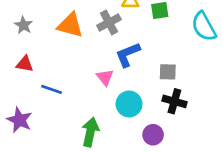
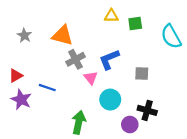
gray cross: (109, 22) -> (75, 59), moved
red triangle: (25, 64) -> (16, 76), moved, turned -40
black cross: (174, 101) -> (147, 110), moved
purple star: (19, 120) -> (21, 100), moved

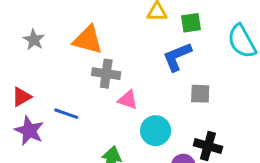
gray cross: (75, 59) -> (106, 74), turned 36
blue L-shape: (109, 59) -> (177, 57), moved
pink triangle: (91, 78) -> (128, 100), turned -32

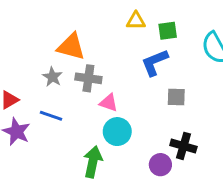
gray star: (34, 40) -> (52, 77), moved
cyan circle: (156, 131) -> (117, 132), moved

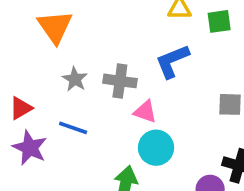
orange triangle: (71, 47) -> (55, 27), moved, turned 40
blue L-shape: (155, 62) -> (172, 61), moved

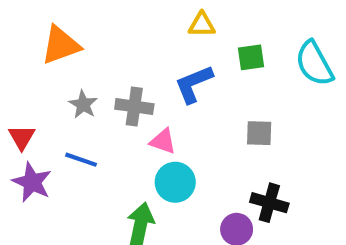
green square: (219, 21) -> (251, 57), moved
orange triangle: (55, 27) -> (61, 45), turned 45
red triangle: (21, 108) -> (22, 137), turned -30

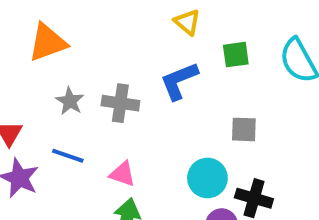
yellow triangle: (202, 25) -> (187, 22), turned 40
pink triangle: (163, 141) -> (122, 174), moved
cyan circle: (175, 182) -> (207, 178), moved

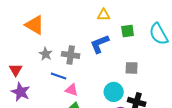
yellow triangle: (187, 22) -> (104, 15), turned -40
orange triangle: (48, 42) -> (35, 25), turned 50
blue line: (68, 156) -> (59, 76), moved

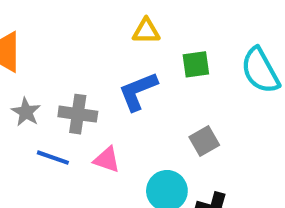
gray square: (132, 68) -> (204, 141), turned -32
pink triangle: (72, 90) -> (107, 160), moved

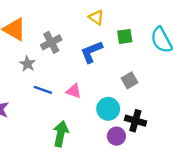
yellow triangle: (146, 31) -> (96, 17), turned 35
gray cross: (78, 114) -> (51, 42), moved, turned -36

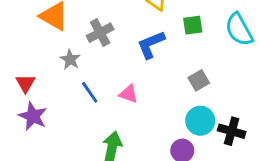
blue line: (43, 90) -> (90, 92), turned 36
cyan circle: (108, 109) -> (200, 121), moved
black cross: (135, 121) -> (232, 131), moved

